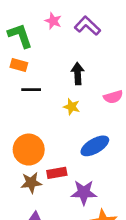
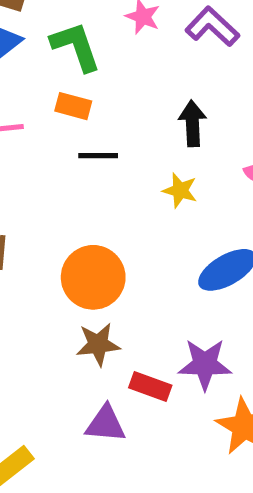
red rectangle: (57, 173) -> (150, 387), moved, turned 30

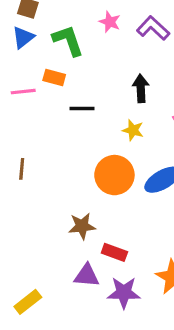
orange rectangle: (73, 106) -> (54, 78), moved
orange circle: (93, 277) -> (114, 175), moved
purple star: (205, 364) -> (124, 293), moved

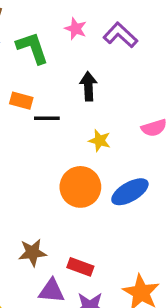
orange rectangle: (54, 78) -> (21, 101), moved
black arrow: (141, 88) -> (88, 86), moved
brown star: (82, 226) -> (32, 253), moved

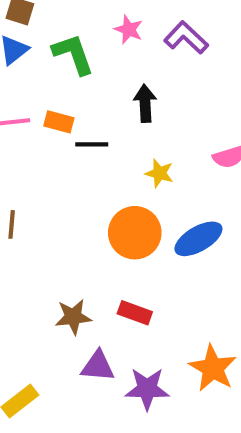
red rectangle: (80, 267) -> (135, 313), moved

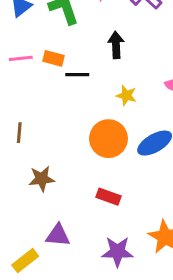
brown star: (73, 317) -> (42, 179), moved
purple triangle: (98, 366) -> (58, 235), moved

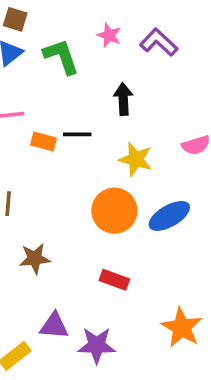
orange rectangle: (53, 58) -> (44, 142), moved
yellow star: (126, 95) -> (136, 159), size x1.4
purple star: (117, 252) -> (97, 345), moved

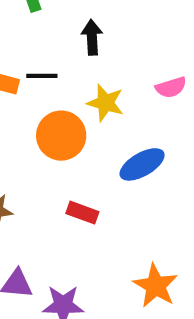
orange circle: (114, 211) -> (61, 136), moved
red rectangle: (114, 280) -> (82, 213), moved

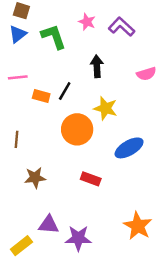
black line: (42, 76) -> (65, 91), turned -60
pink semicircle: (171, 87) -> (146, 74), moved

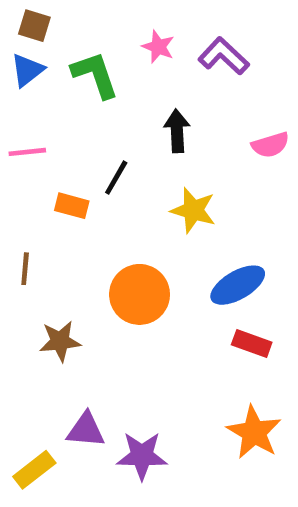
orange rectangle: (41, 96) -> (72, 206), moved
orange circle: (77, 129) -> (140, 294), moved
red rectangle: (91, 179) -> (252, 344), moved

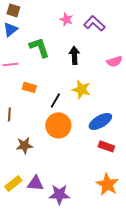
green L-shape: (95, 75) -> (39, 47), moved
black line: (116, 178) -> (55, 100), moved
yellow rectangle: (34, 470) -> (13, 183), moved

